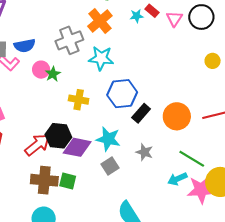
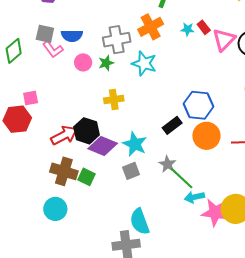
pink triangle: (174, 19) -> (224, 40), size x1.4
green star: (53, 74) -> (106, 63), moved
blue hexagon: (122, 94) -> (199, 105), moved
yellow cross: (79, 100) -> (114, 100), turned -30
green line: (192, 159) -> (182, 178), moved

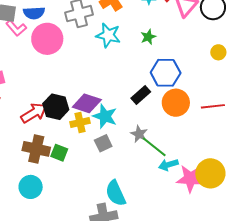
pink circle: (83, 62) -> (47, 39), size x1.8
green star: (106, 63) -> (148, 37), moved
yellow cross: (114, 100) -> (80, 123), moved
purple diamond: (103, 146) -> (87, 103), moved

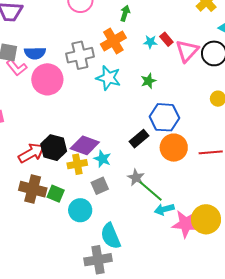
cyan star: (105, 116) -> (102, 159), size x0.7
cyan circle: (31, 187) -> (80, 210), moved

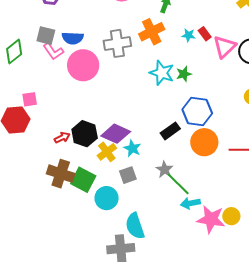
cyan star: (108, 78) -> (162, 73), moved
red arrow: (32, 153) -> (62, 138), size x0.6
yellow cross: (77, 164) -> (107, 152), turned -30
green square: (56, 194) -> (83, 180), size x1.4
yellow circle: (206, 219) -> (231, 216), size x0.6

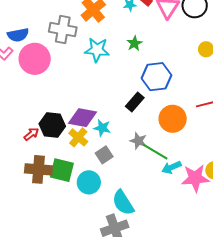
gray cross: (117, 43) -> (63, 30), turned 32
cyan star: (162, 73) -> (97, 50), moved
orange circle: (204, 142) -> (173, 119), moved

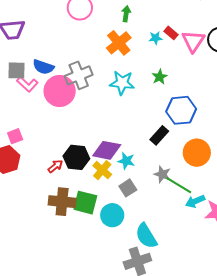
gray cross: (63, 30) -> (79, 75), moved, turned -32
blue semicircle: (18, 35) -> (43, 67), turned 30

